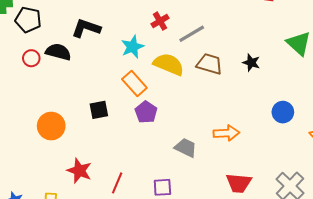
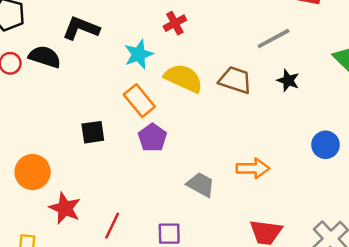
gray line: (192, 34) -> (274, 39), moved
orange circle: (51, 126) -> (33, 172), moved

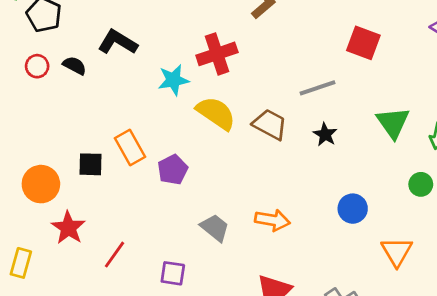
red cross: (175, 23) -> (217, 54), size x1.6
black semicircle: (45, 57) -> (74, 66), size x0.7
orange rectangle: (139, 101) -> (130, 147), moved
black square: (93, 132) -> (90, 164), moved

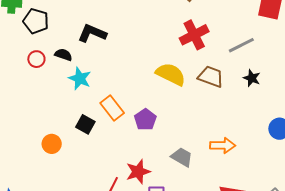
red cross: (217, 54) -> (194, 35), moved
cyan star: (173, 80) -> (80, 78), moved, turned -30
black square: (90, 164) -> (85, 124), turned 36
orange circle: (41, 184) -> (52, 144), size x0.7
red star: (68, 228) -> (138, 172), moved, turned 30

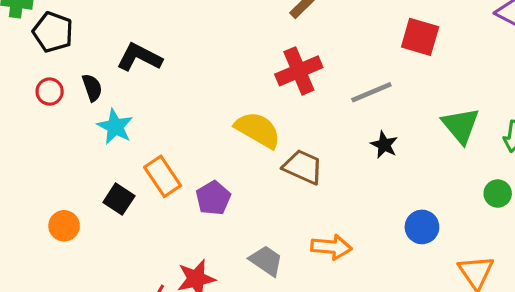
black semicircle: (63, 55) -> (92, 88), turned 48
brown trapezoid: (211, 77) -> (303, 167), moved

